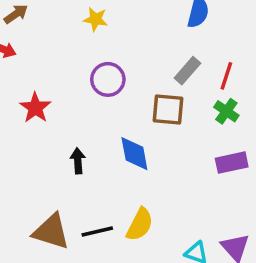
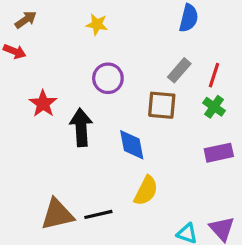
black arrow: (78, 161) -> (81, 127), moved, size x1.6
yellow semicircle: (140, 224) -> (146, 191), moved
brown triangle: (51, 232) -> (57, 214), turned -30

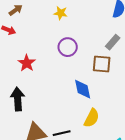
black arrow: (81, 127) -> (18, 99), moved

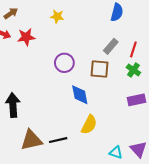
purple circle: (68, 47) -> (64, 63), moved
red star: (27, 63) -> (26, 37), moved, turned 30

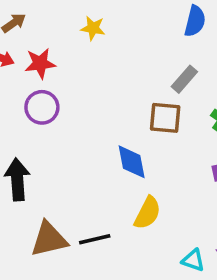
purple circle: (64, 63) -> (42, 107), moved

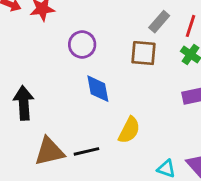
purple circle: (42, 107) -> (82, 44), moved
blue diamond: (132, 162) -> (98, 89), moved

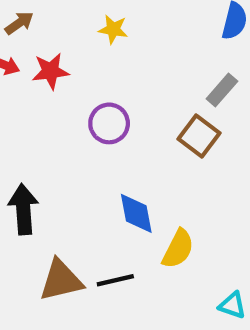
brown square: (143, 53) -> (199, 136), turned 32
blue diamond: (98, 89) -> (136, 213), moved

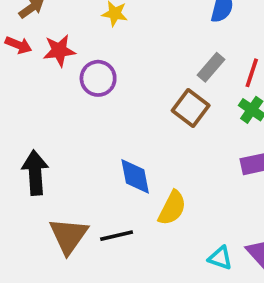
purple circle: (109, 123) -> (98, 78), moved
brown triangle: (61, 280) -> (68, 236), turned -42

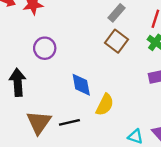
gray rectangle: (211, 67) -> (117, 13), moved
purple circle: (98, 78) -> (45, 48), moved

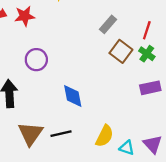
brown square: (117, 41) -> (121, 51), moved
yellow semicircle: (105, 105) -> (104, 136), moved

